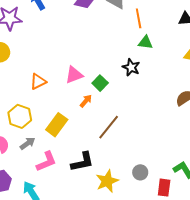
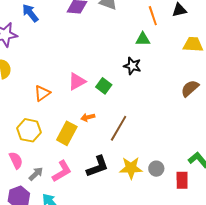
orange line: (139, 18) -> (153, 16), moved
orange arrow: (86, 101) -> (88, 117), moved, turned -136
gray arrow: (27, 143) -> (36, 174), moved
yellow star: (107, 181) -> (131, 168), moved, turned 30

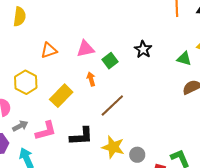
green triangle: (143, 39) -> (184, 59), moved
orange arrow: (88, 117) -> (91, 79), moved, turned 72

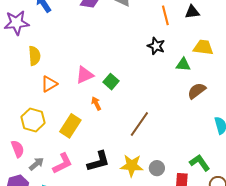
yellow semicircle: (20, 17) -> (34, 56), moved
black star: (143, 49) -> (156, 46), moved
brown line: (112, 105) -> (139, 124), moved

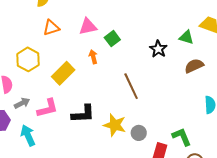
black star: (156, 46) -> (158, 49), moved
brown line: (139, 124) -> (131, 86), turned -72

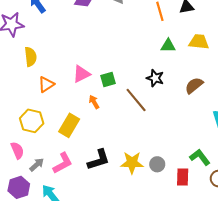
green triangle: (186, 37) -> (168, 46), moved
green square: (112, 39) -> (108, 80), turned 35
brown line: (131, 86) -> (136, 100), moved

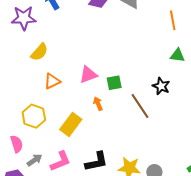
yellow semicircle: (31, 57) -> (39, 52), turned 42

